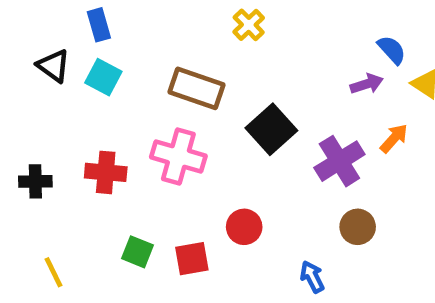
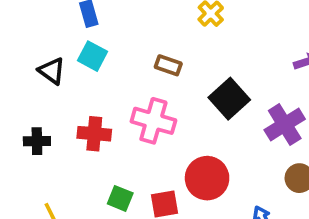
black triangle: (53, 66) -> (52, 71), moved
brown rectangle: (196, 88) -> (168, 65), size x0.6
red circle: (244, 227) -> (207, 178), size x1.5

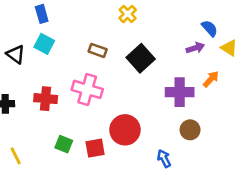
black square: (229, 99) -> (141, 58), moved
purple cross: (285, 124) -> (180, 92), turned 32

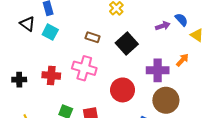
purple arrow: (195, 48) -> (163, 26), moved
black triangle: (16, 54) -> (27, 24), moved
red circle: (125, 130) -> (123, 90), moved
brown circle: (190, 130) -> (166, 100), size x1.6

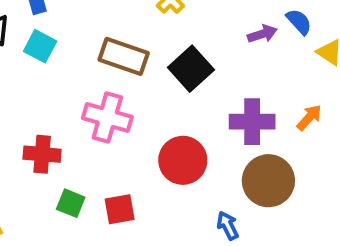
brown rectangle: (93, 37) -> (124, 56), size x1.6
orange arrow: (182, 60) -> (309, 118), moved
red cross: (51, 75) -> (42, 154), moved

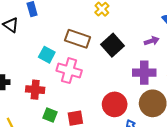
purple arrow: (262, 34) -> (152, 41), moved
cyan square: (40, 46) -> (47, 55), moved
red circle: (183, 160) -> (115, 104), moved

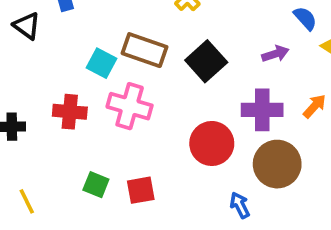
cyan square: (47, 55) -> (102, 63), moved
red cross: (35, 90) -> (70, 112), moved
red circle: (115, 104) -> (212, 143), moved

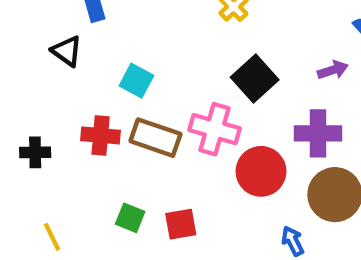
black triangle: (27, 26) -> (67, 51), moved
brown rectangle: (144, 50) -> (155, 138), moved
pink cross: (130, 106) -> (215, 129), moved

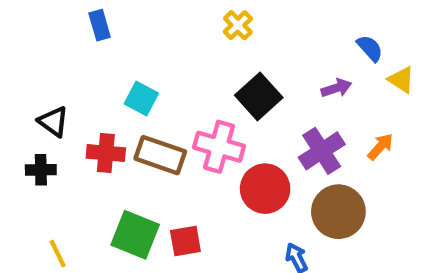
black triangle: (67, 51) -> (53, 122), moved
purple cross: (318, 133) -> (322, 151), turned -33
green square: (130, 218) -> (135, 235), size x1.6

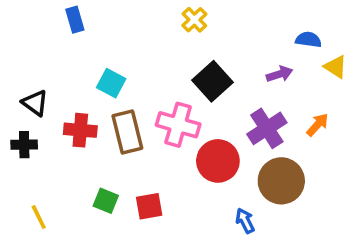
blue semicircle: (370, 48) -> (308, 40), turned -40
brown rectangle: (160, 155) -> (127, 132), turned 57
green square: (135, 235) -> (106, 201), size x0.6

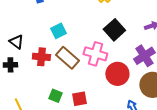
cyan square: (111, 83) -> (58, 31), turned 35
brown rectangle: (127, 132) -> (67, 58), turned -35

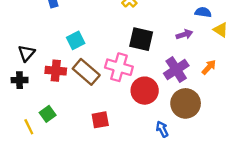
black square: (114, 30) -> (141, 39), turned -35
black triangle: (16, 42) -> (27, 53), turned 35
green square: (55, 96) -> (48, 114), moved, turned 32

